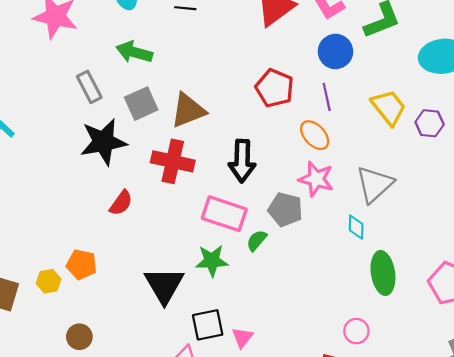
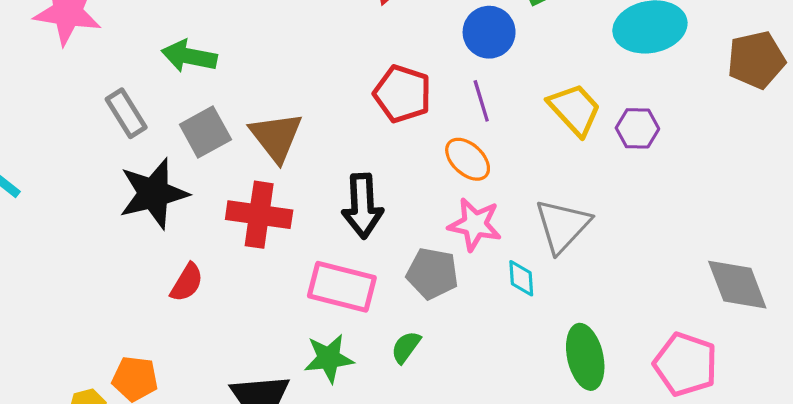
brown triangle: (188, 110) -> (276, 137), turned -42
cyan diamond: (356, 227) -> (521, 278), moved
green semicircle: (257, 240) -> (406, 347), moved

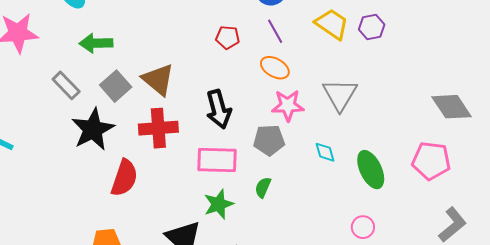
red pentagon: (402, 94) -> (228, 37), size x0.7
cyan diamond: (521, 278) -> (325, 152), moved
red semicircle: (187, 283) -> (124, 178), size x1.5

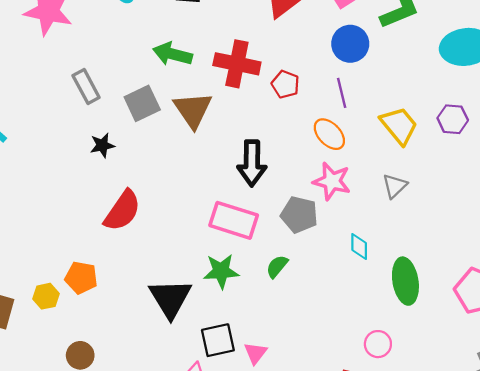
yellow trapezoid: (332, 24) -> (399, 125), moved
green arrow: (96, 43) -> (172, 54), moved
gray triangle: (340, 95) -> (395, 186), size x0.6
red cross: (158, 128) -> (237, 64), moved
black star: (93, 129) -> (102, 145), size x0.5

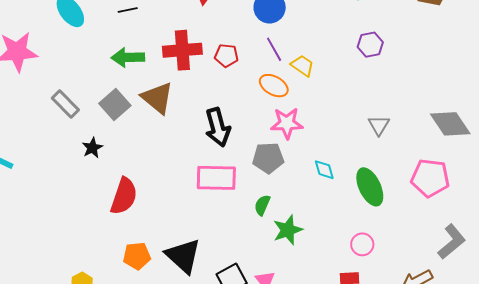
yellow trapezoid: (399, 125) -> (302, 66), moved, size x0.7
gray triangle: (395, 186) -> (379, 125), moved
green star: (221, 271) -> (288, 230), moved
orange pentagon: (81, 278) -> (137, 256), moved

